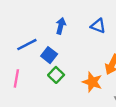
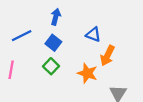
blue triangle: (98, 26) -> (93, 34), moved
blue square: (49, 55) -> (53, 43), moved

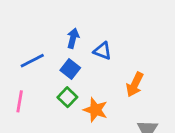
blue triangle: (93, 34) -> (102, 51), moved
orange star: (87, 73) -> (95, 110), moved

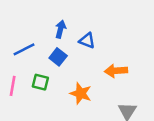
orange arrow: (135, 85) -> (116, 71), turned 60
green square: (67, 97) -> (40, 82), moved, turned -30

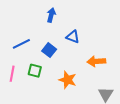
blue arrow: (61, 29) -> (51, 15), moved

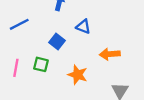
blue line: (21, 44) -> (19, 24), moved

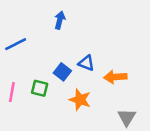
blue triangle: (83, 27) -> (86, 63), moved
blue square: (57, 41) -> (62, 72), moved

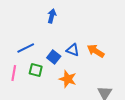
blue line: (16, 44) -> (26, 48), moved
orange arrow: (115, 77) -> (96, 51), moved, turned 36

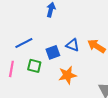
blue square: (54, 57) -> (53, 52), turned 32
orange star: (68, 79) -> (67, 75), turned -30

